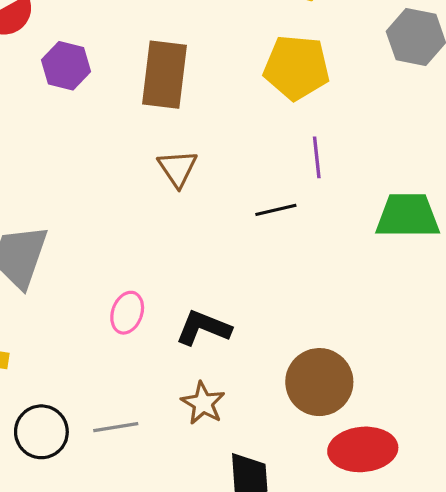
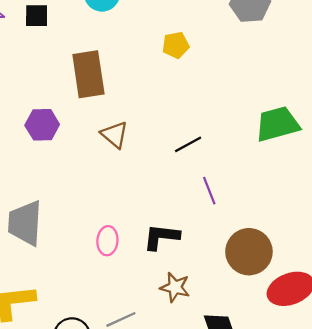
purple hexagon: (66, 66) -> (42, 125), moved
yellow pentagon: (297, 67) -> (176, 45), size x0.6
purple line: (317, 157) -> (209, 191), moved

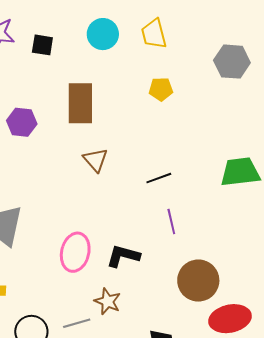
purple hexagon: (42, 125) -> (22, 122), moved
pink ellipse: (107, 241) -> (75, 252), size x1.5
brown star: (175, 287) -> (108, 301), moved

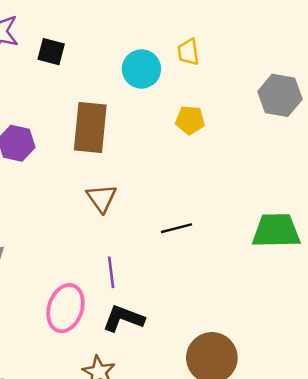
cyan circle: (103, 34) -> (141, 69), moved
yellow trapezoid: (154, 34) -> (188, 52), size x0.7
purple line: (171, 222) -> (111, 272), moved

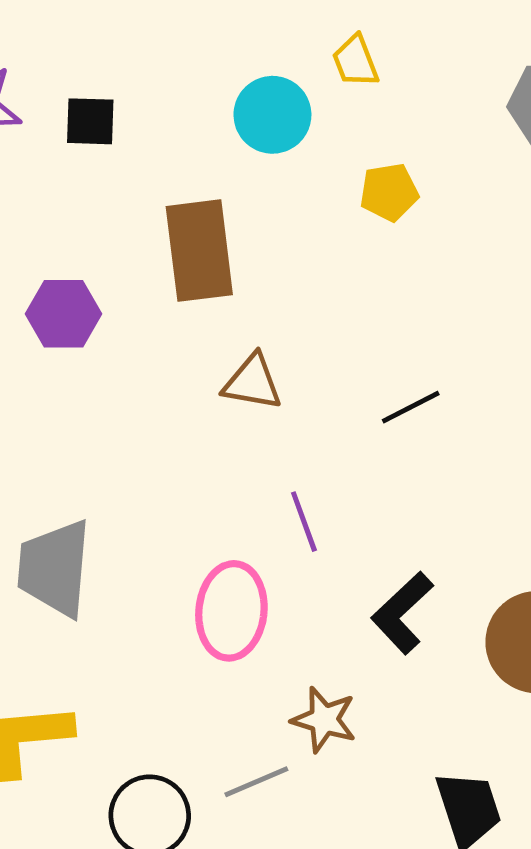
brown triangle: (102, 198) -> (252, 382), turned -32
black L-shape: (123, 318) -> (402, 613), moved, turned -51

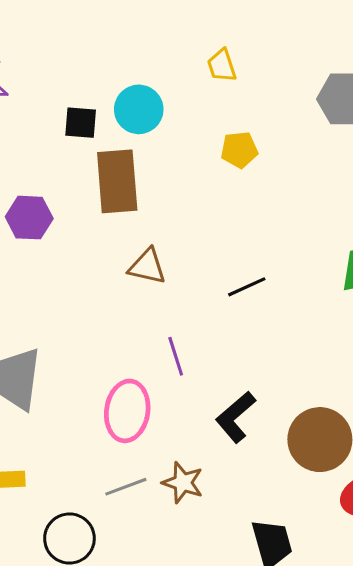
cyan circle: (272, 115) -> (139, 109), moved
black square: (90, 121) -> (81, 123), moved
gray line: (256, 782) -> (126, 487), moved

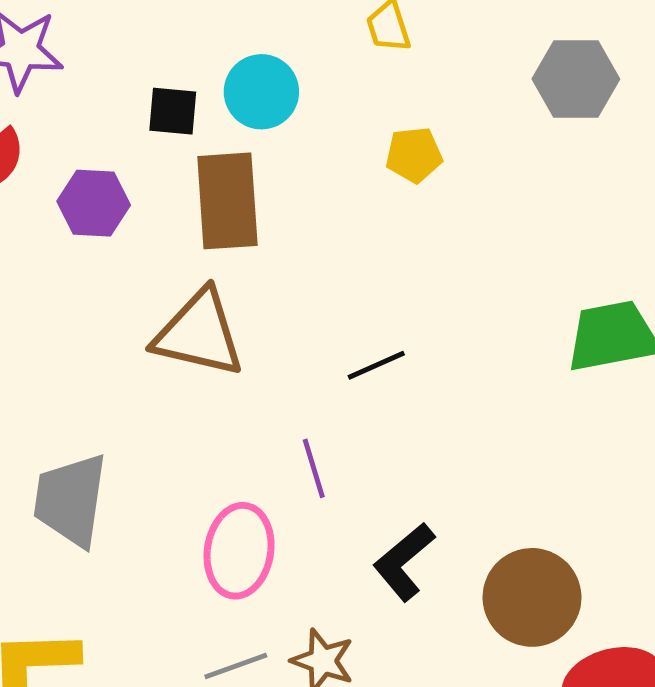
purple hexagon: (29, 218) -> (94, 203), moved
brown triangle: (147, 266) -> (199, 334), moved, size x1.6
black line: (247, 287) -> (376, 365), moved

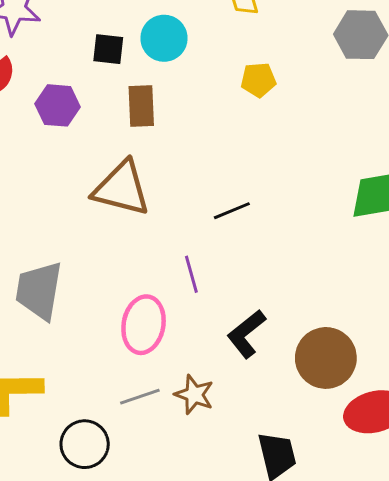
brown rectangle: (227, 201) -> (141, 106), size x0.7

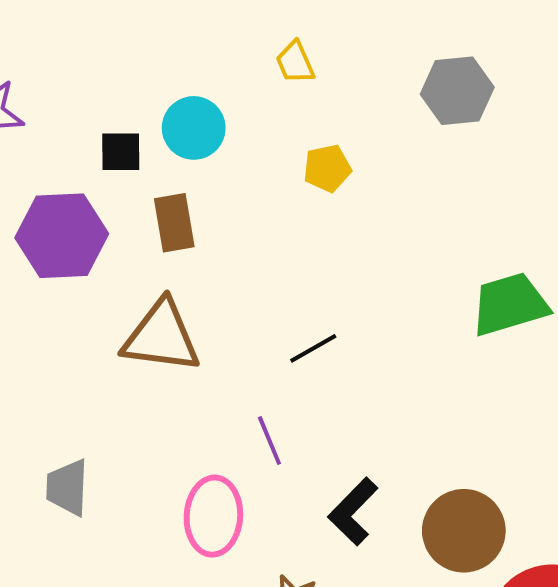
purple hexagon: (58, 105) -> (62, 236), size x1.5
gray trapezoid: (39, 291) -> (67, 487), size x0.7

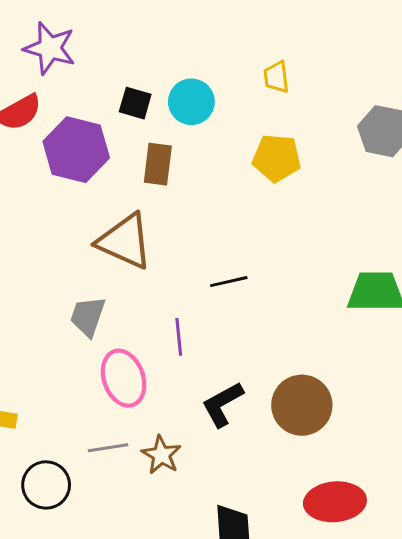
yellow pentagon: (327, 168) -> (277, 158), size x1.4
gray trapezoid: (67, 487) -> (88, 316), moved
pink ellipse: (213, 516) -> (124, 378), turned -40
brown circle: (464, 531) -> (302, 405), moved

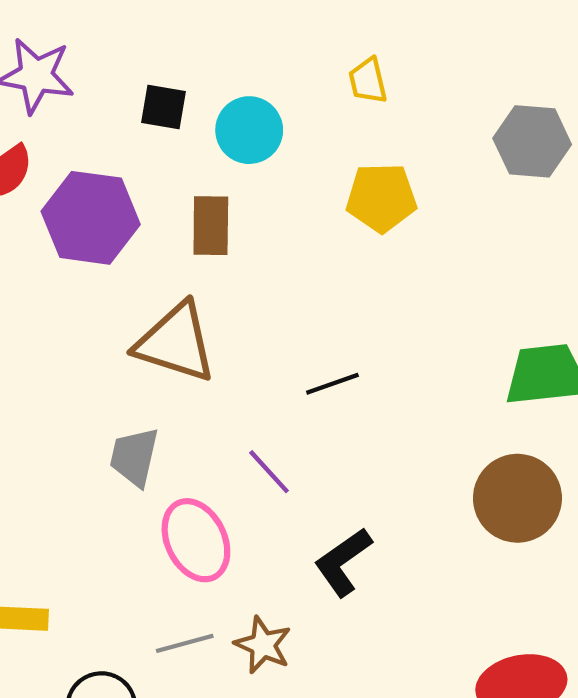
black square: (135, 103) -> (163, 107), moved
purple line: (179, 337) -> (269, 472), turned -30
brown circle: (302, 405) -> (517, 498), moved

